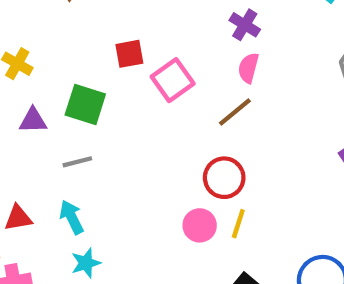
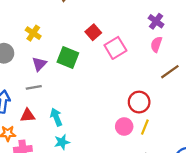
red square: (129, 54) -> (93, 32), turned -35
brown line: (235, 112) -> (170, 72), moved
purple triangle: (33, 120) -> (39, 64), turned -49
gray line: (77, 162) -> (34, 87), moved

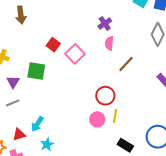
purple cross: (156, 21) -> (105, 24), turned 32
red triangle: (28, 115) -> (19, 135), moved
cyan arrow: (56, 117) -> (37, 124), turned -112

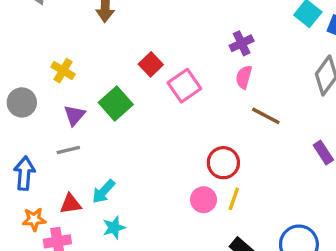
brown line: (126, 64) -> (266, 116), turned 66
green square: (36, 71) -> (116, 103), turned 30

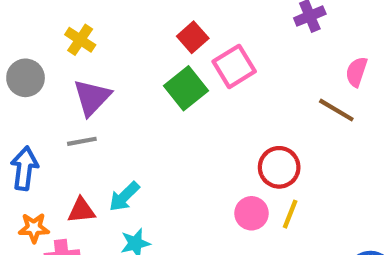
pink semicircle: (244, 77) -> (356, 72), moved
green square: (116, 103) -> (186, 88), moved
purple triangle: (74, 115) -> (92, 97), size x1.4

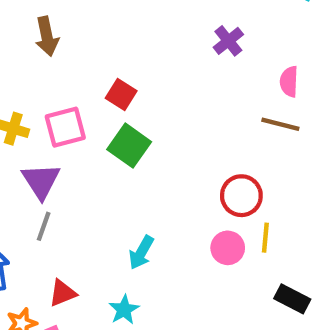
pink square: (234, 66) -> (65, 127), moved, turned 33
gray line: (82, 141) -> (44, 226), turned -44
cyan arrow: (124, 197) -> (141, 253), moved

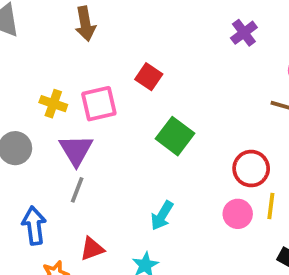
green square: (129, 146) -> (175, 136), moved

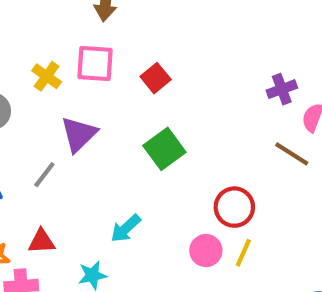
purple cross: (244, 33) -> (282, 89), moved
pink square: (99, 104) -> (95, 63), moved
purple triangle: (76, 150) -> (79, 134), moved

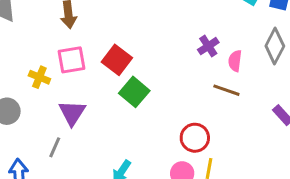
red square: (156, 78) -> (117, 60), size x1.4
green square: (164, 149) -> (134, 92), moved

